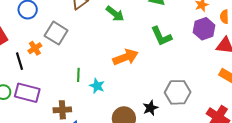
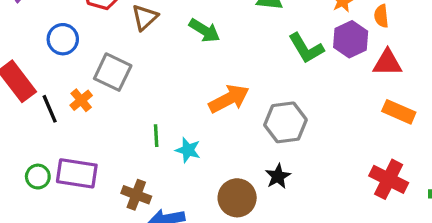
green L-shape: (161, 36) -> (306, 48), moved
black line: (20, 61) -> (50, 109), moved
gray hexagon: (178, 92) -> (285, 122), moved
brown cross: (62, 110) -> (136, 195), turned 30

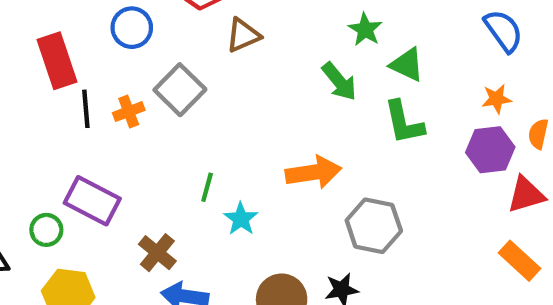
green arrow: (204, 31) -> (339, 81), moved
green L-shape: (306, 48) -> (404, 122), moved
red triangle: (387, 63) -> (526, 195), turned -36
green circle: (38, 177) -> (46, 230), moved

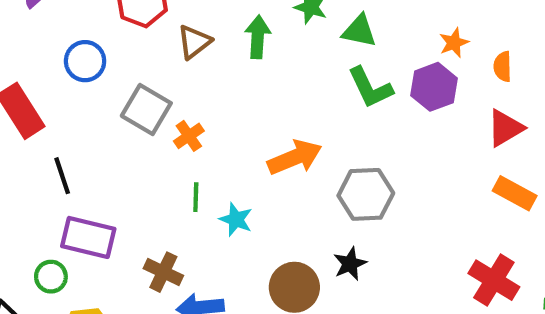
green arrow: (339, 81) -> (258, 37), moved, turned -123
black line: (86, 109) -> (62, 176), moved
orange cross: (129, 112) -> (189, 136), moved
purple hexagon: (490, 150) -> (434, 87), moved

